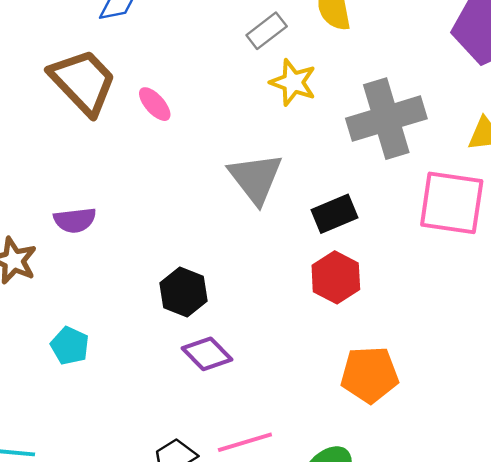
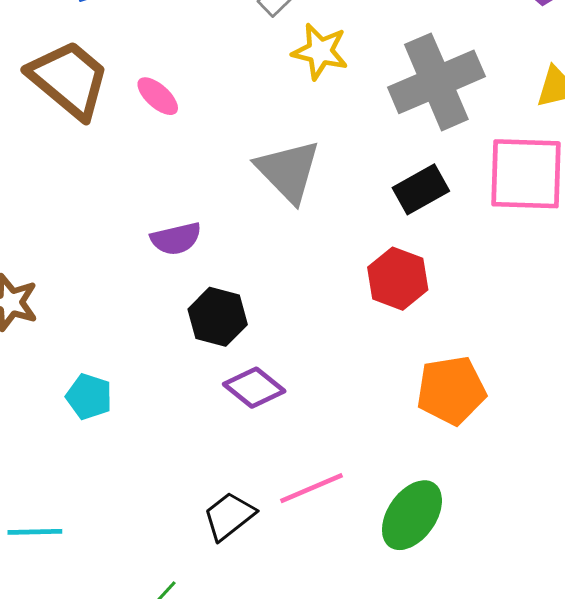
black rectangle: (334, 214) -> (421, 189), moved
purple semicircle: (75, 220) -> (176, 239), moved

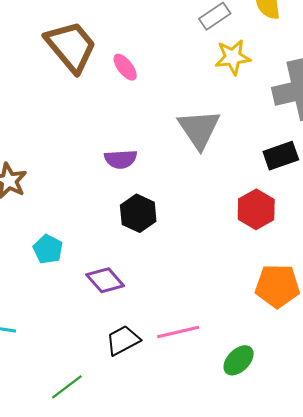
yellow star: (320, 51) -> (233, 57), turned -30
purple diamond: (254, 388) -> (105, 280), moved
green ellipse: (412, 515) -> (239, 360), size x0.7

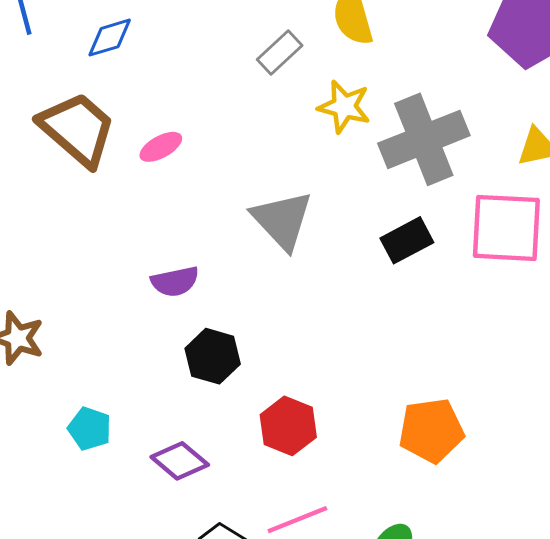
yellow star: (233, 57) -> (344, 107), moved, turned 30
pink ellipse: (125, 67) -> (161, 147), turned -72
red hexagon: (256, 209) -> (288, 426), moved

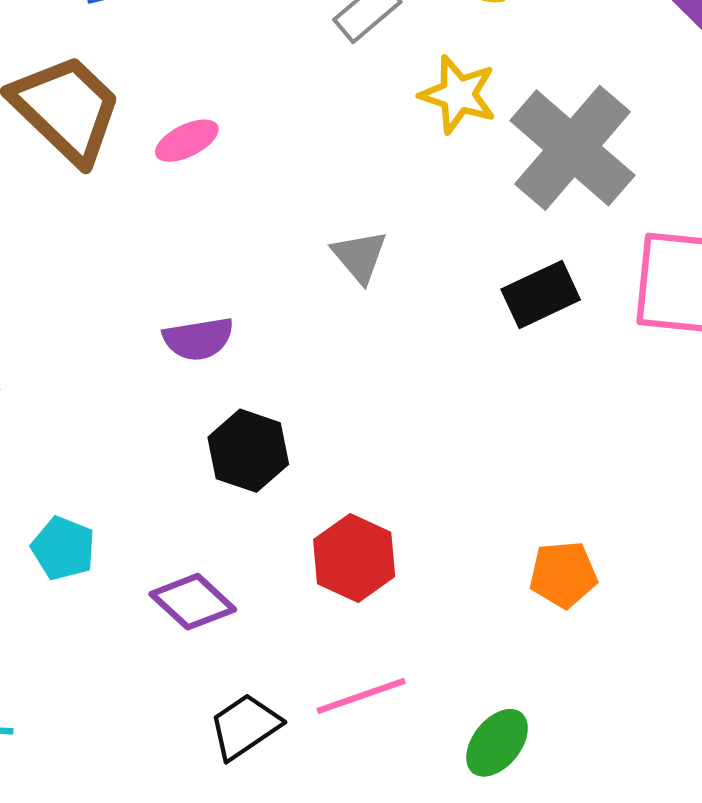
gray cross: (424, 139) -> (572, 148), turned -30
gray triangle: (282, 220) -> (360, 256), size x0.6
orange pentagon: (431, 430) -> (563, 575), size x0.7

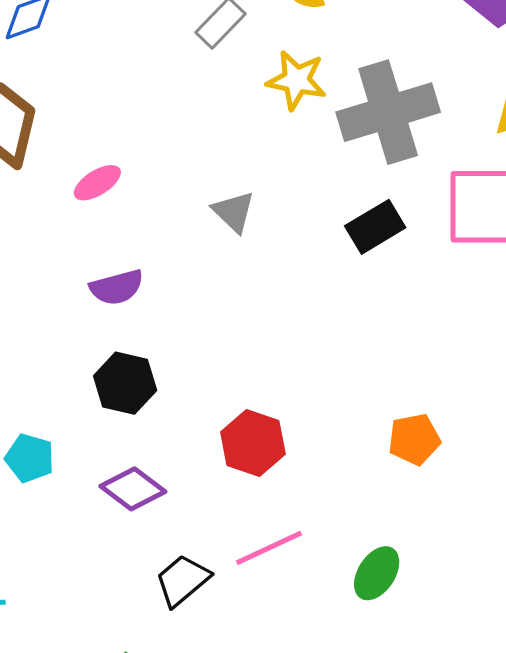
pink ellipse: (187, 141) -> (97, 183), moved
gray cross: (572, 148) -> (388, 112), turned 38
black hexagon: (248, 451) -> (125, 383), moved

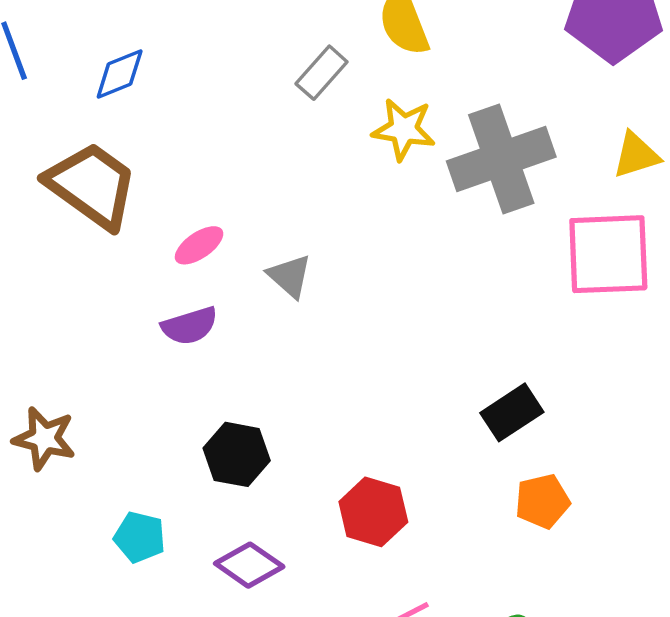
gray triangle: (234, 212) -> (290, 276), moved
black rectangle: (375, 227) -> (512, 412), moved
purple semicircle: (117, 287) -> (190, 326), moved

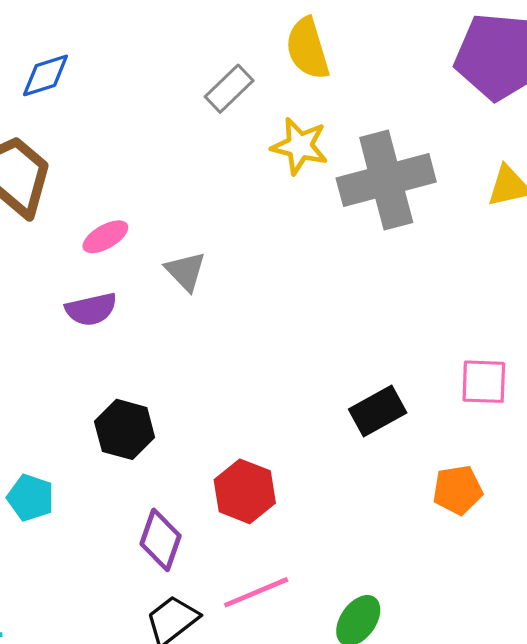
pink square: (608, 254) -> (484, 382), moved, size x0.6
orange pentagon: (542, 501) -> (458, 490), moved
purple diamond: (249, 565) -> (161, 540), moved, turned 70

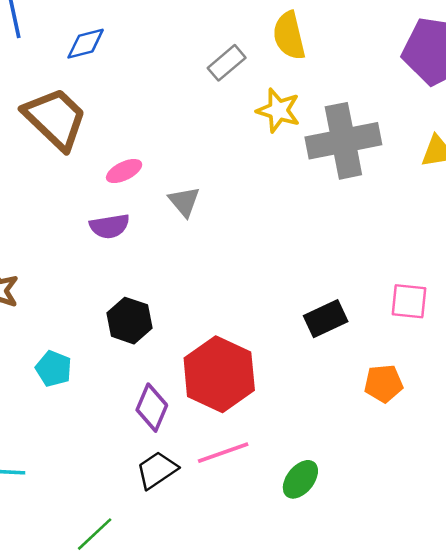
red hexagon: (245, 491) -> (219, 374), size x1.5

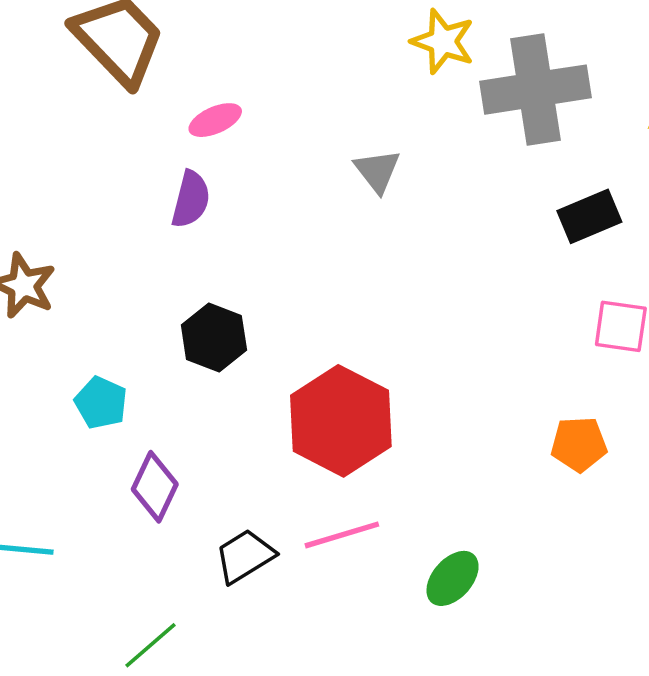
gray triangle: (184, 201) -> (377, 171), moved
purple semicircle: (110, 226) -> (191, 199), turned -69
black rectangle: (326, 319) -> (589, 216), moved
purple diamond: (152, 408) -> (155, 487), moved

